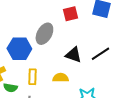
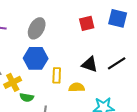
gray ellipse: (44, 34) -> (37, 28), moved
yellow rectangle: (32, 77) -> (57, 75), moved

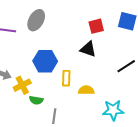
gray ellipse: (37, 28) -> (36, 20), moved
black triangle: (90, 64) -> (88, 49), moved

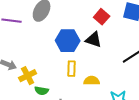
red square: (96, 26) -> (102, 17), turned -35
blue hexagon: (45, 61) -> (68, 41), moved

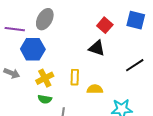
blue hexagon: (68, 41) -> (33, 49), moved
yellow cross: (28, 76) -> (45, 78), moved

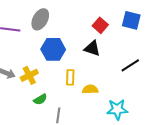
blue hexagon: (33, 49) -> (53, 49), moved
yellow cross: (45, 78) -> (29, 75), moved
green semicircle: (45, 99) -> (40, 99), turned -40

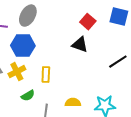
blue hexagon: (53, 49) -> (23, 46), moved
yellow rectangle: (70, 77) -> (46, 75), moved
yellow semicircle: (90, 89) -> (73, 103), moved

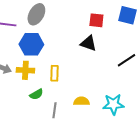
red square: (88, 22) -> (96, 20), turned -35
yellow cross: (17, 72) -> (25, 70), turned 30

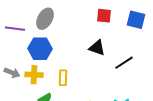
red square: (96, 20) -> (104, 16), moved
black line: (126, 60) -> (124, 63), moved

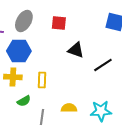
red square: (104, 16) -> (59, 23), moved

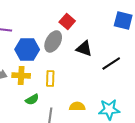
gray ellipse: (24, 21) -> (53, 41), moved
red square: (59, 23) -> (67, 21), turned 35

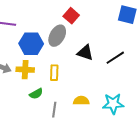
black triangle: (84, 48) -> (85, 53), moved

